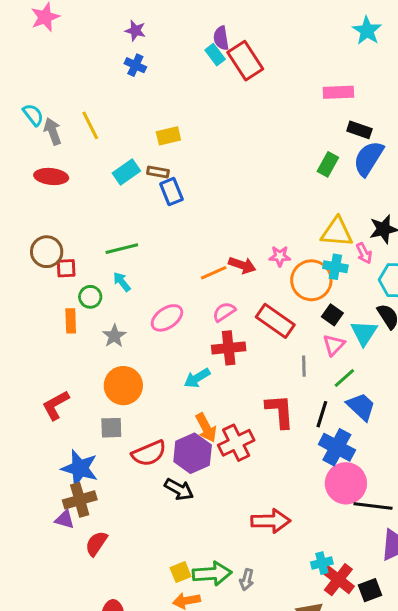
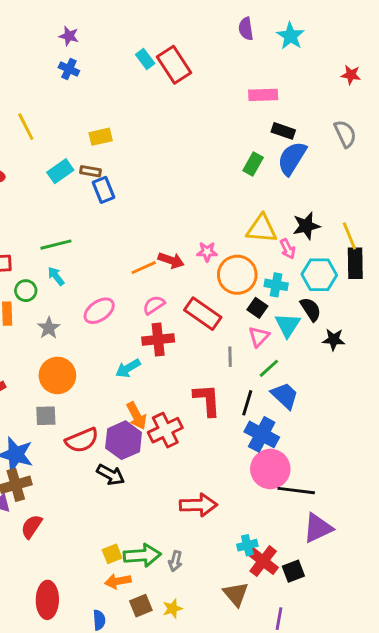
purple semicircle: (221, 38) -> (246, 29), moved
cyan cross: (335, 267) -> (276, 285), moved

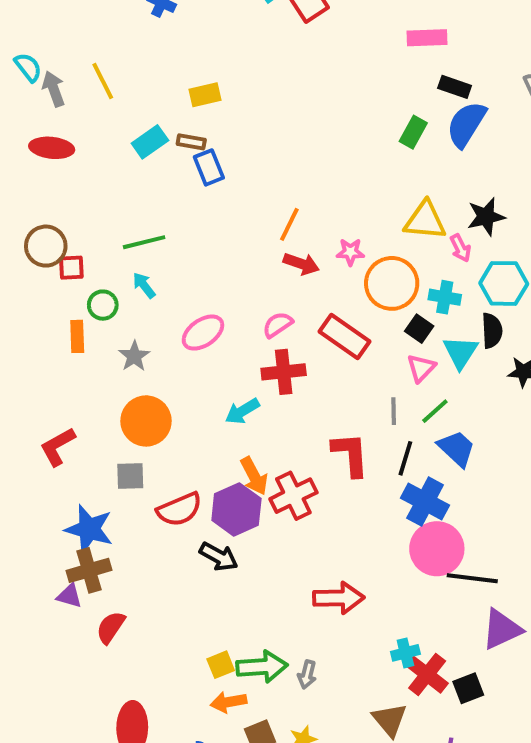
orange line: (144, 268) -> (289, 224), moved, turned -40
black semicircle: (311, 309) -> (492, 331), turned 30
gray line: (230, 357) -> (394, 411), moved

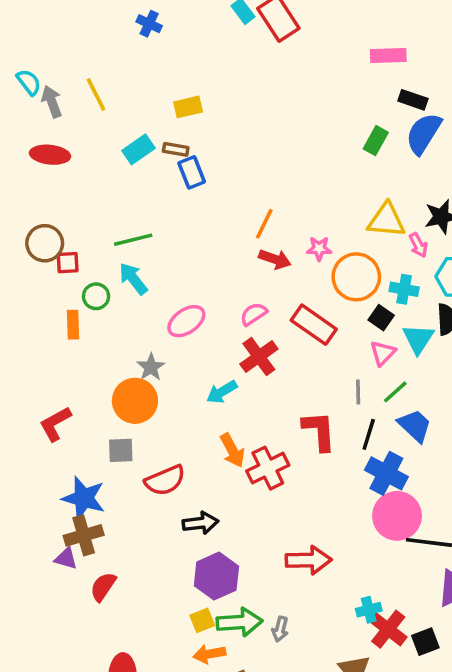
cyan arrow: (144, 285) -> (133, 279), size x1.4
gray star: (134, 356) -> (151, 367), moved
red cross: (284, 372) -> (259, 357), turned -30
purple hexagon: (236, 509) -> (216, 576), moved
black arrow: (219, 557) -> (200, 523), turned -36

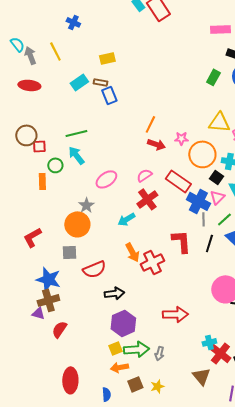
blue cross: (149, 24) -> (73, 22), moved
blue cross: (386, 473) -> (198, 201), moved

